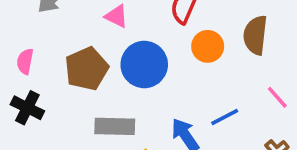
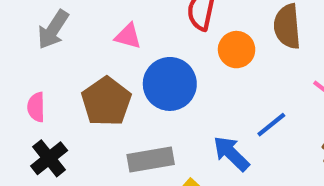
black cross: (27, 108) -> (49, 158), turned 36

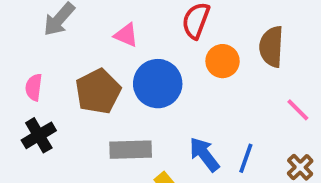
blue line: (271, 125) -> (246, 158), moved, turned -40

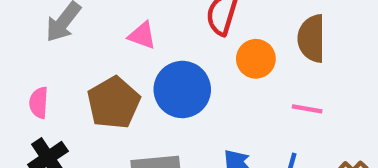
pink line: (298, 110) -> (307, 109), moved, turned -32

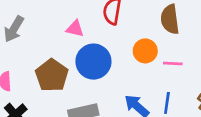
pink triangle: (142, 35) -> (75, 29), moved
orange circle: (256, 59) -> (145, 51), moved

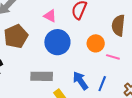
brown pentagon: (52, 75) -> (16, 36), moved

